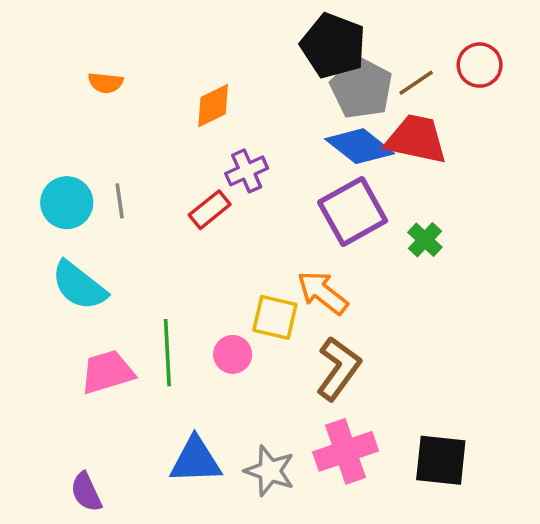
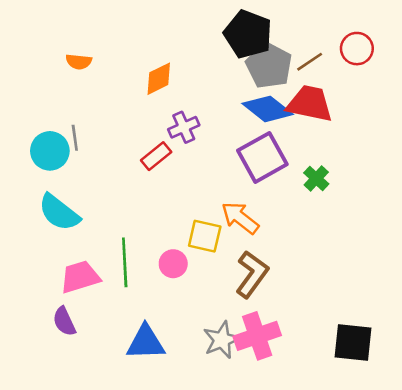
gray line: (120, 201) -> (75, 138), moved
black square: (441, 460) -> (353, 342), moved
gray star: (270, 471) -> (222, 340), moved, turned 30
purple semicircle: (86, 492) -> (64, 321), moved

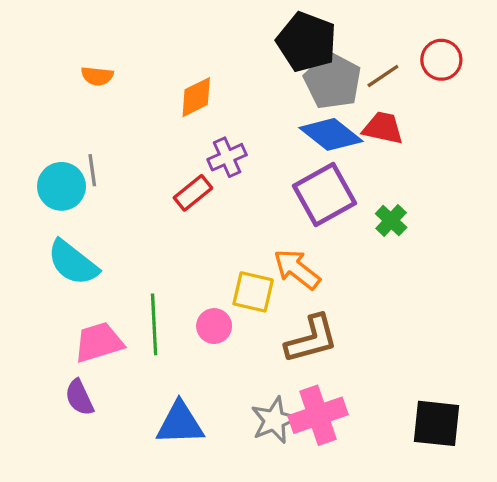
red trapezoid: (310, 104) -> (383, 128), size x0.7
brown L-shape: (252, 274) -> (311, 339), turned 39

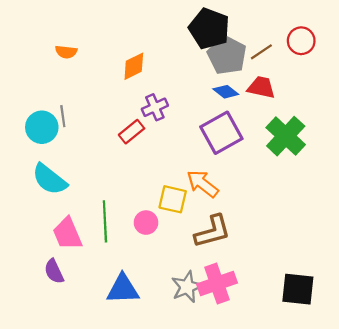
blue diamond: (331, 134) -> (226, 92), size x0.6
green cross: (391, 220) -> (286, 136), moved, size x1.8
pink trapezoid: (99, 342) -> (67, 234), turned -96

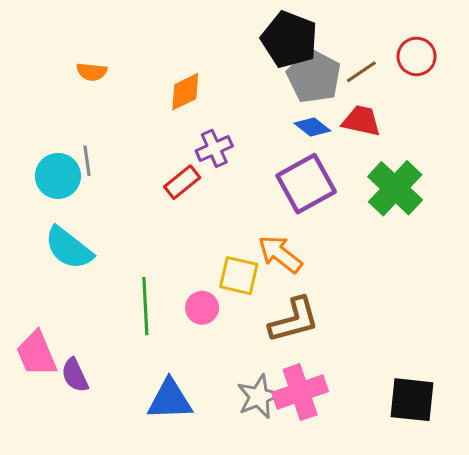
pink trapezoid: (67, 234) -> (37, 354), moved

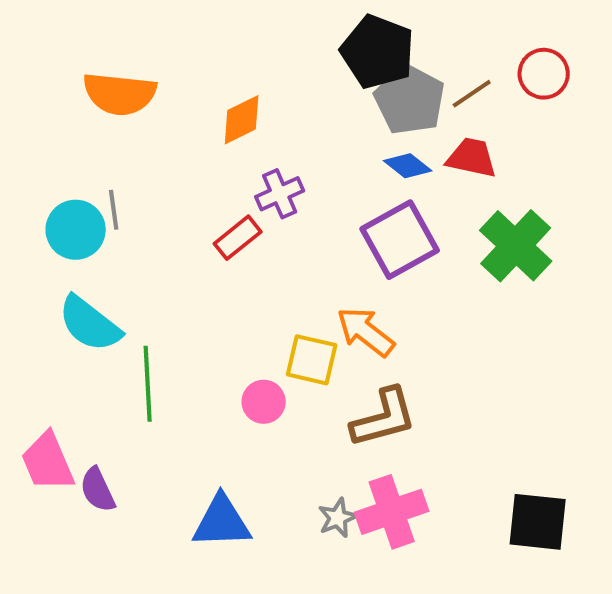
orange semicircle: (92, 72) -> (120, 94), size x1.8
green line: (145, 306) -> (148, 384), moved
gray star: (259, 397) -> (338, 518), size x0.7

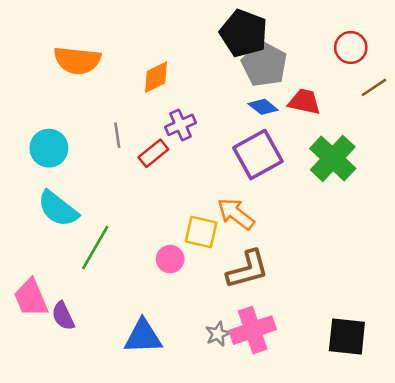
brown line: (472, 94) -> (374, 87), moved
gray line: (114, 210) -> (117, 135), moved
green line: (148, 384) -> (95, 247), turned 33

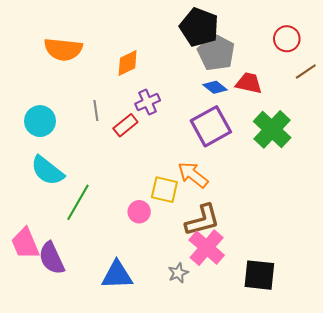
purple semicircle: (63, 316) -> (52, 258), size x1.4
pink cross: (253, 330) -> (207, 248), moved, turned -30
black square: (347, 336) -> (259, 275), moved

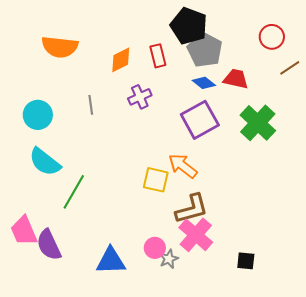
red rectangle: (125, 125) -> (158, 56), moved, turned -65
pink circle: (139, 212) -> (155, 248), moved
black square: (259, 275) -> (246, 261), size x0.6

